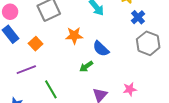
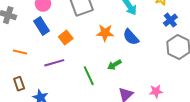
blue semicircle: (101, 49) -> (131, 37), moved
green line: (51, 89) -> (89, 76), moved

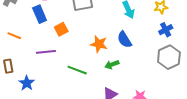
orange star: (105, 33) -> (99, 44), moved
green arrow: (114, 65) -> (112, 64), moved
green line: (89, 76) -> (77, 70), turned -54

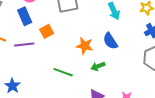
purple line: (46, 52) -> (24, 44), moved

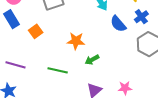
blue semicircle: (110, 41) -> (118, 24), moved
purple line: (24, 44) -> (16, 65), moved, turned 30

